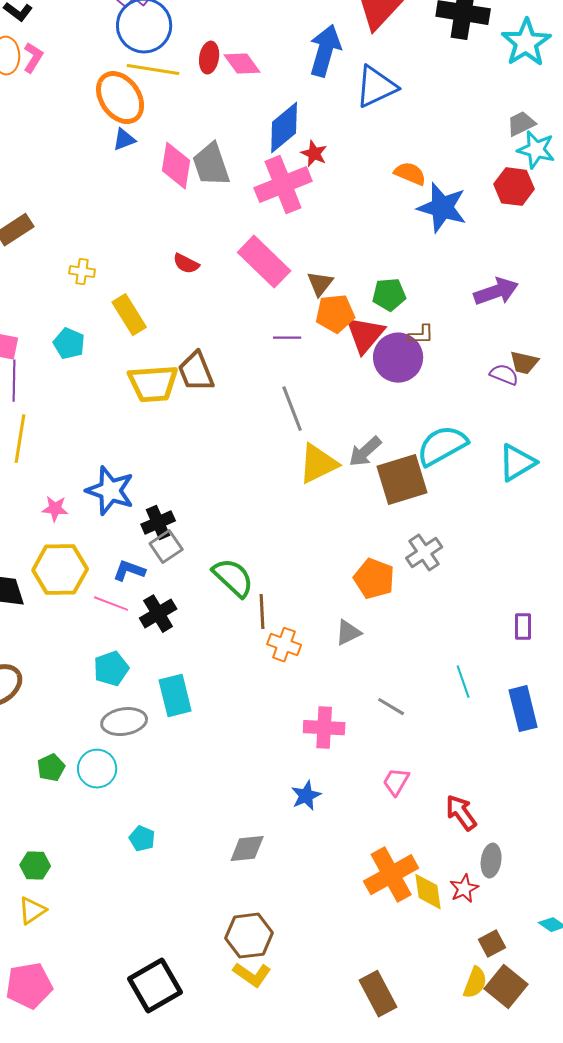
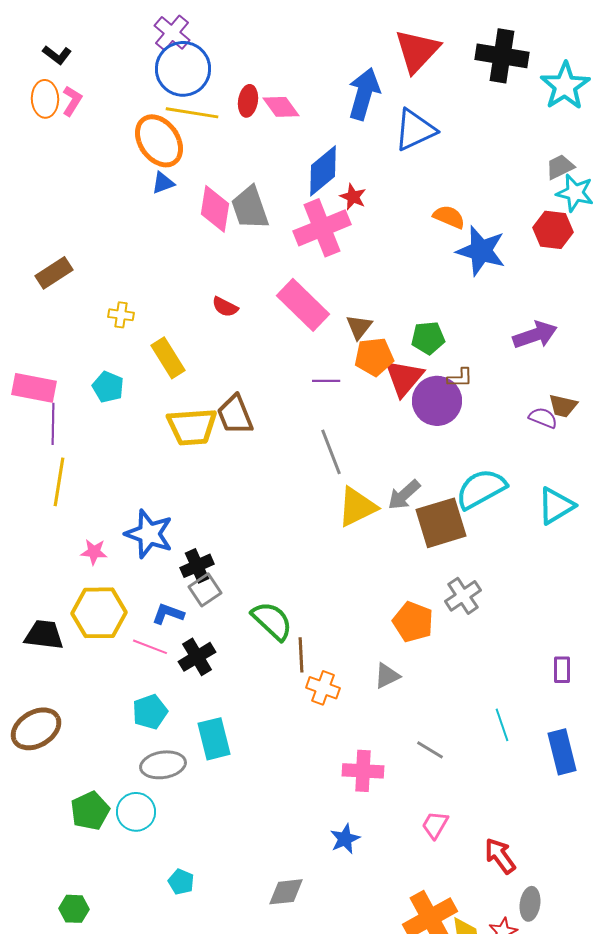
green pentagon: (51, 768) -> (90, 811), size x1.4

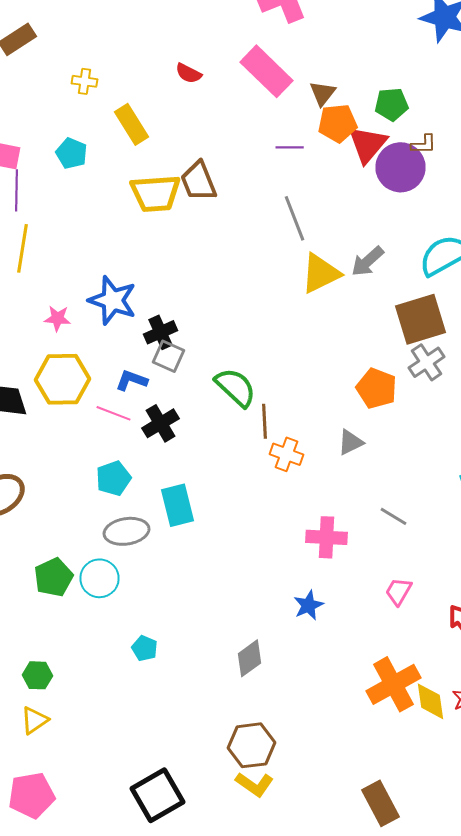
brown square: (441, 523) -> (420, 319), moved
gray square: (205, 590) -> (168, 356), turned -32
gray diamond: (286, 892) -> (250, 658), turned -30

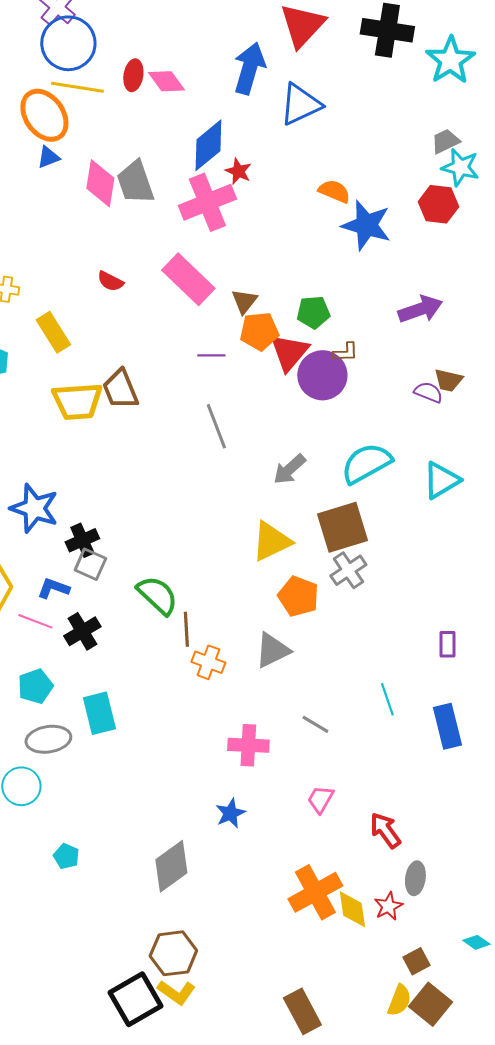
yellow triangle: (320, 273) -> (271, 541), moved
gray triangle: (350, 442) -> (272, 650), size x1.4
gray diamond: (250, 658) -> (171, 866), size x1.4
black square: (158, 795) -> (135, 999), moved

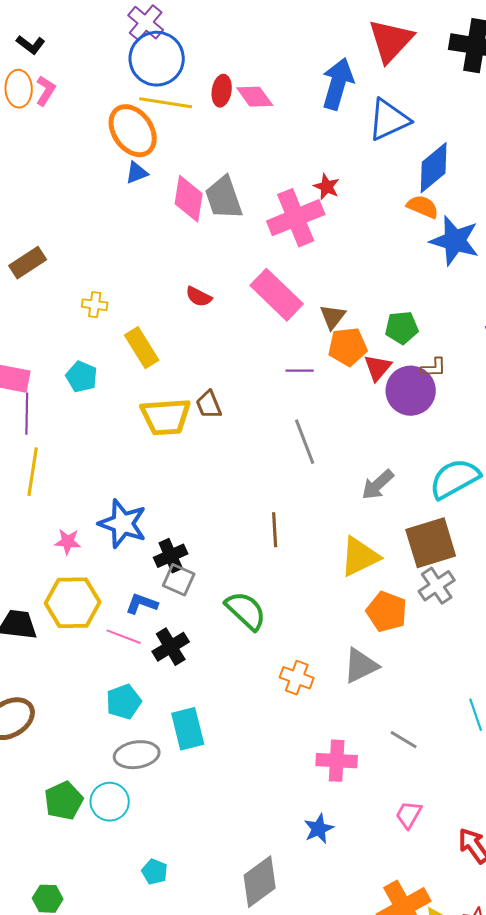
blue diamond: (208, 145) -> (434, 168), moved
red triangle: (289, 352) -> (378, 368), size x0.7
brown trapezoid: (120, 389) -> (209, 405), size x0.7
brown line: (186, 629) -> (275, 530), moved

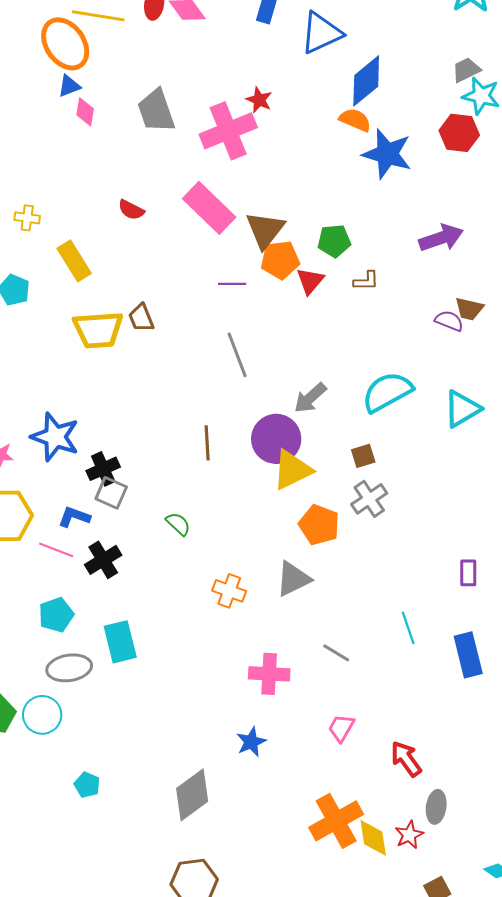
pink diamond: (189, 199) -> (85, 112), moved, size x0.6
brown triangle: (333, 317) -> (265, 230), size x1.5
purple circle: (411, 391) -> (276, 439), moved
brown square: (431, 543) -> (363, 456), size x0.5
green semicircle: (246, 611) -> (178, 524), size x0.6

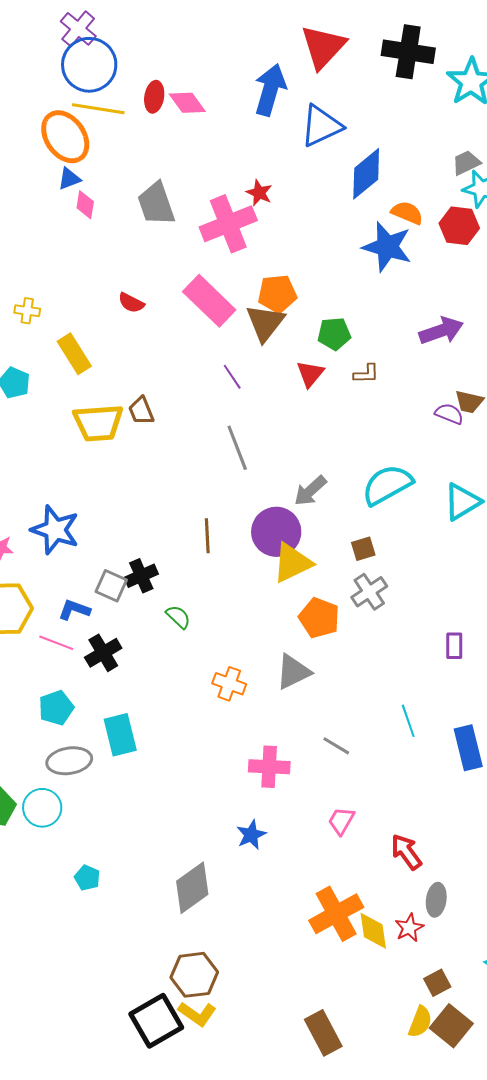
orange semicircle: (355, 120) -> (407, 213), moved
orange pentagon: (280, 260) -> (277, 294), moved
purple line: (232, 284) -> (232, 377), turned 56
black cross: (103, 469) -> (141, 576), moved
purple rectangle: (468, 573) -> (454, 646), moved

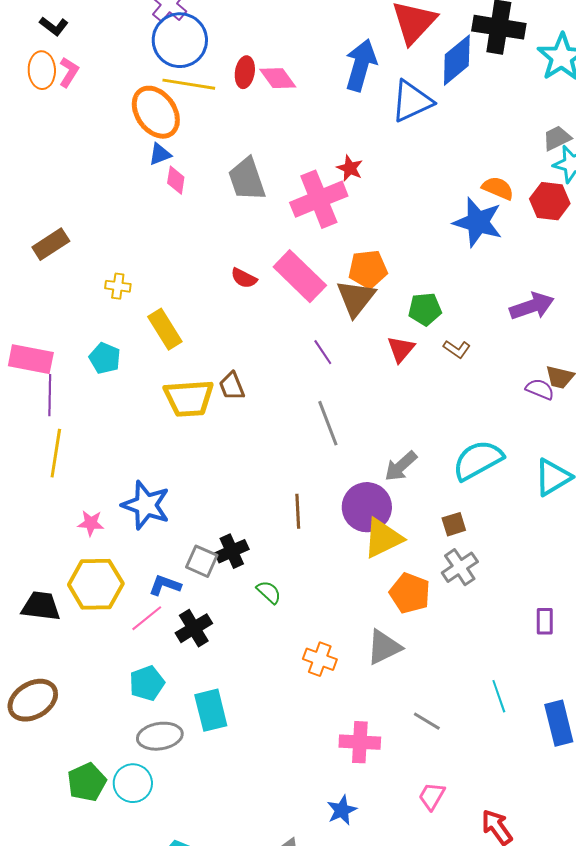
blue diamond: (366, 174) -> (457, 60), moved
red semicircle: (131, 303) -> (244, 278), moved
brown L-shape: (366, 374) -> (457, 349), turned 36
pink line: (56, 643) -> (147, 618), turned -60

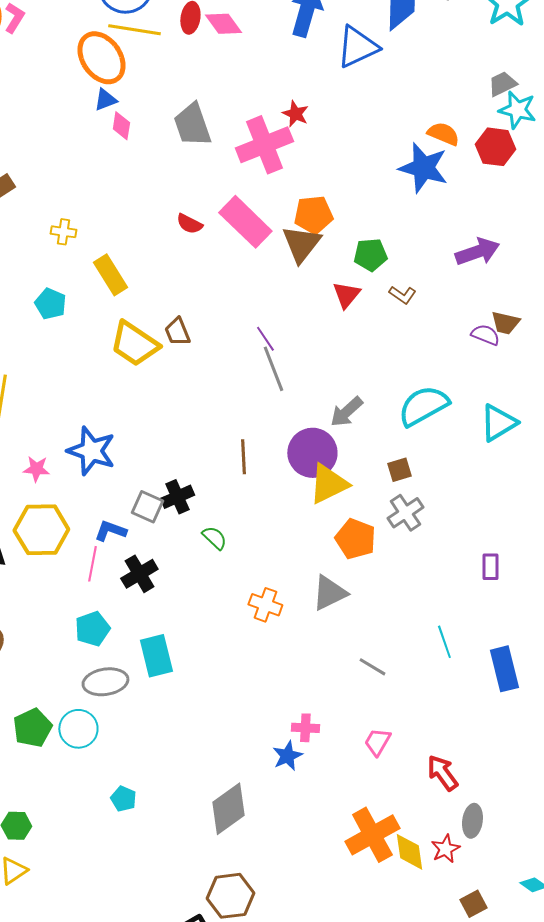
purple line: (323, 352) -> (265, 339), moved
yellow trapezoid: (189, 398) -> (134, 344), turned 38
pink line: (147, 618) -> (92, 564), turned -40
pink cross: (360, 742) -> (305, 728), moved, size x0.7

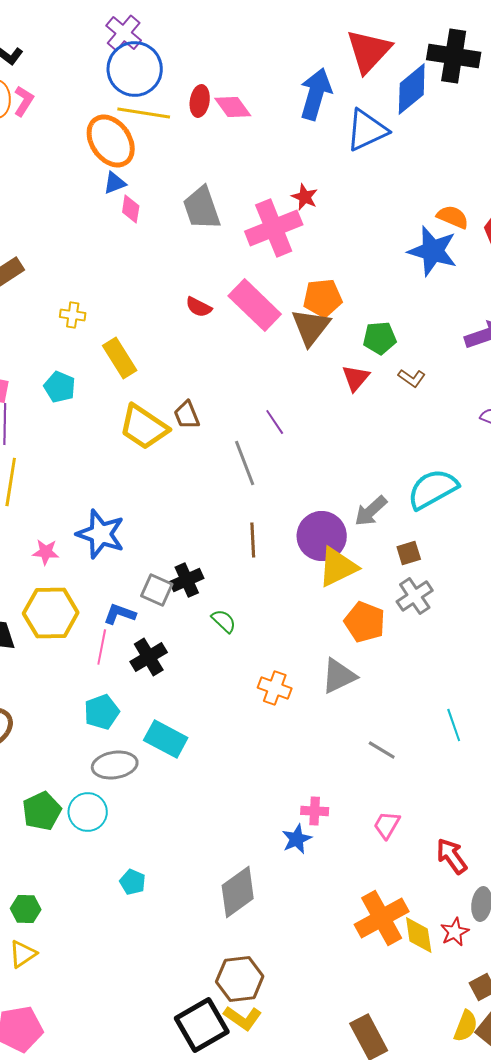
gray line: (273, 369) -> (245, 463), moved
gray arrow: (346, 412) -> (371, 511), moved
cyan rectangle: (156, 656) -> (166, 739), turned -48

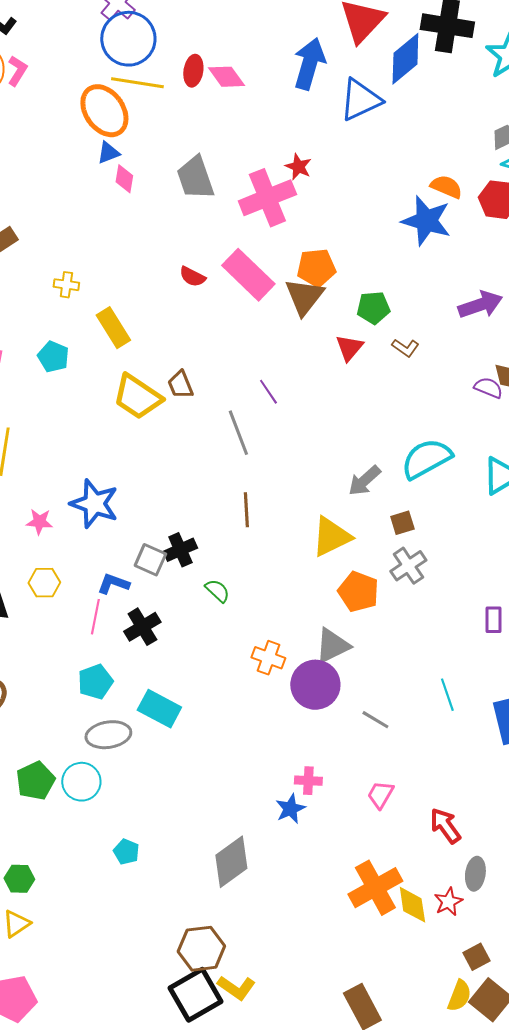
purple circle: (322, 536) -> (315, 685), moved
yellow hexagon: (51, 613) -> (44, 583), size x0.6
brown hexagon: (240, 979) -> (201, 949), moved

